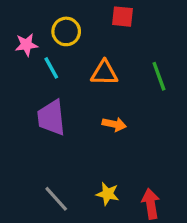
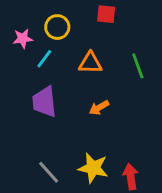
cyan line: (51, 68) -> (44, 59), turned 66
orange arrow: (114, 124) -> (99, 108), turned 138
yellow star: (108, 194) -> (93, 168), size x1.5

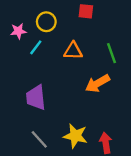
purple trapezoid: (44, 102) -> (36, 97), moved
orange arrow: (99, 108) -> (98, 83), moved, size x1.5

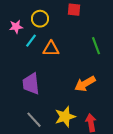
orange triangle: (73, 51) -> (51, 49), moved
orange arrow: (98, 83) -> (85, 84), moved
yellow star: (75, 136) -> (65, 117), turned -30

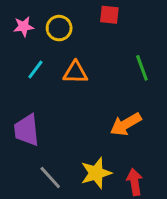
pink star: (16, 27) -> (24, 27), moved
cyan line: (31, 41) -> (35, 69), moved
purple trapezoid: (31, 84) -> (27, 130), moved

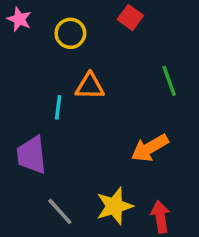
red square: (109, 15) -> (130, 17), turned 30
pink star: (24, 27) -> (19, 19), moved, turned 30
cyan line: (35, 69) -> (58, 107), moved, turned -30

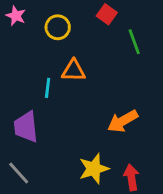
green line: (169, 81) -> (134, 42), moved
gray line: (60, 211) -> (19, 173), moved

